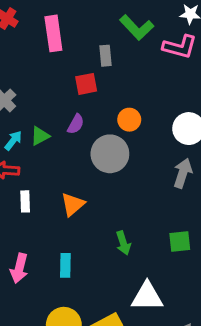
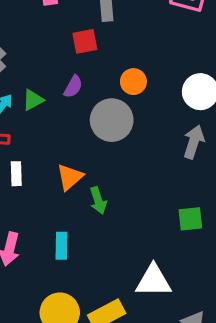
green arrow: (123, 243) -> (98, 200), moved

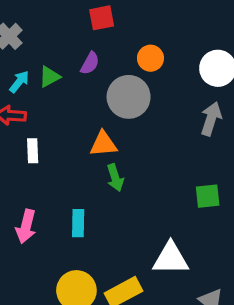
orange triangle: (70, 177) -> (103, 144), moved, turned 36

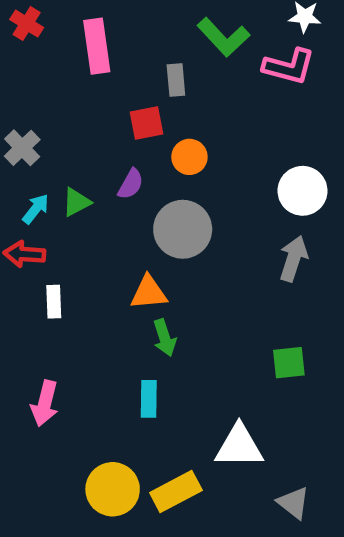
orange circle: (150, 58) -> (189, 157), moved
cyan rectangle: (78, 223) -> (149, 399), moved

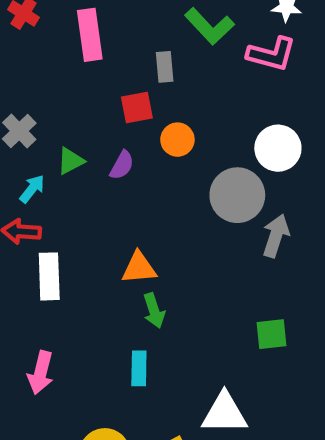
white circle: (302, 191) -> (278, 148), moved
green triangle: (76, 202) -> (71, 161), moved
gray circle: (183, 229) -> (237, 195), moved
white rectangle: (54, 302) -> (49, 276), size x1.5

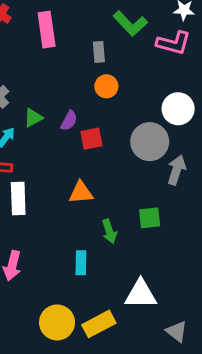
red square: (137, 107) -> (91, 139), moved
orange circle: (177, 140) -> (106, 86), moved
green arrow: (154, 311) -> (109, 231), moved
green square: (272, 334) -> (150, 218), moved

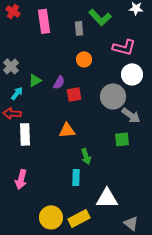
pink L-shape: (174, 43) -> (124, 47), moved
gray rectangle: (99, 52) -> (79, 28), moved
gray arrow: (177, 170) -> (131, 115), turned 108
green square: (150, 218) -> (122, 139), moved
cyan rectangle: (81, 263) -> (76, 177), moved

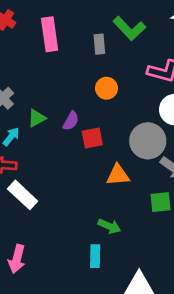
orange triangle: (67, 130) -> (118, 175), moved
white rectangle: (25, 134) -> (23, 195), turned -45
green arrow: (86, 156) -> (109, 226), turned -49

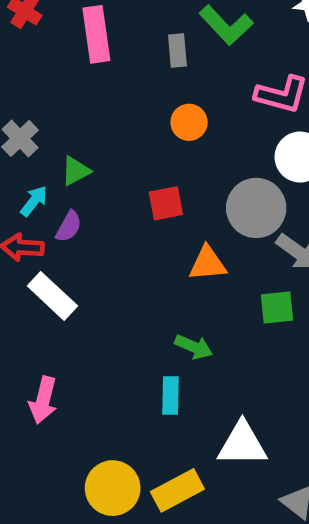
purple semicircle: (71, 121) -> (69, 226), moved

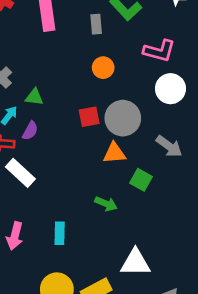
green triangle: (76, 171) -> (34, 97), turned 36
gray circle: (256, 208) -> (123, 118), moved
green square: (277, 307) -> (141, 180), moved, turned 35
cyan rectangle: (170, 395) -> (60, 233), moved

